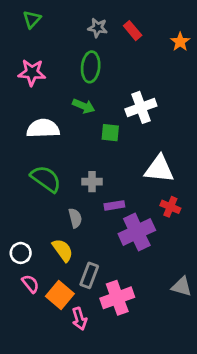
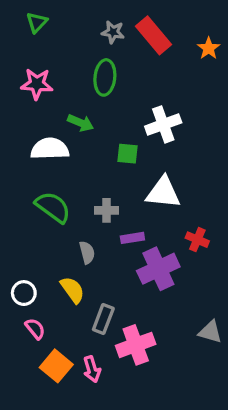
red rectangle: (133, 31) -> (154, 35), size x1.6
green arrow: (84, 106) -> (81, 123), moved
white triangle: (159, 169) -> (163, 193), moved
orange square: (60, 295) -> (56, 366), moved

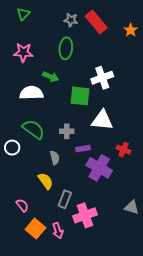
green square: (128, 154) -> (80, 96), size x1.5
purple cross: (158, 269) -> (99, 168), turned -35
white circle: (24, 293) -> (12, 148), moved

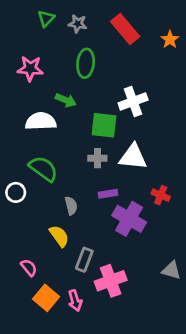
green triangle: (23, 14) -> (46, 18), moved
gray star: (71, 20) -> (78, 24), moved
gray cross: (67, 131) -> (97, 158), moved

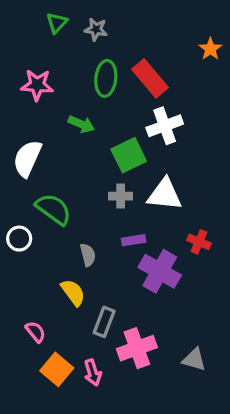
red rectangle: (125, 29) -> (150, 78), moved
white semicircle: (41, 121) -> (27, 158), moved, turned -64
green square: (104, 125) -> (129, 155), turned -32
gray triangle: (171, 270) -> (194, 360), moved

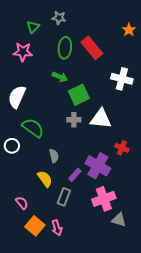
green triangle: (57, 23) -> (33, 27), moved
green arrow: (81, 124) -> (60, 77), moved
white cross: (165, 126) -> (122, 79), moved, turned 35
purple rectangle: (134, 240) -> (75, 175), moved, turned -40
pink cross: (137, 348) -> (104, 199), moved

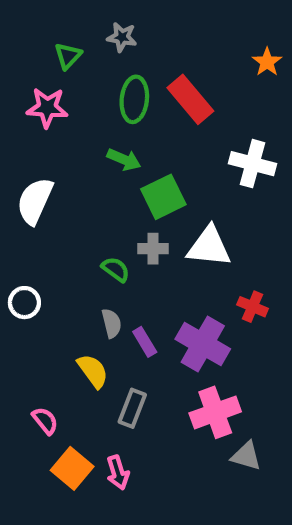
green semicircle: (33, 128) -> (116, 269), moved, size x0.6
purple rectangle: (75, 175) -> (145, 342), moved, turned -72

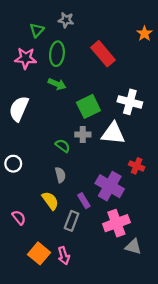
green ellipse: (134, 99) -> (57, 54), moved
green arrow: (124, 159) -> (57, 84), moved
white cross: (253, 164) -> (130, 102), moved
purple rectangle: (145, 342) -> (84, 201), moved
pink semicircle: (45, 421) -> (19, 218), moved

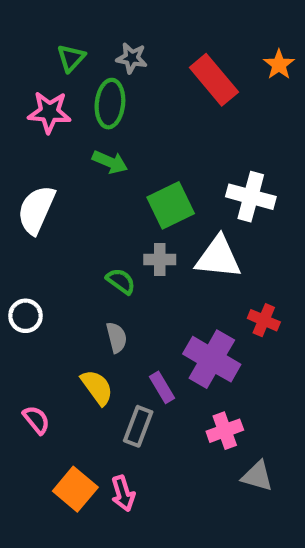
gray star: (66, 20) -> (132, 58), moved
red rectangle: (103, 54) -> (214, 80), moved
pink cross: (116, 223) -> (225, 431), size x0.7

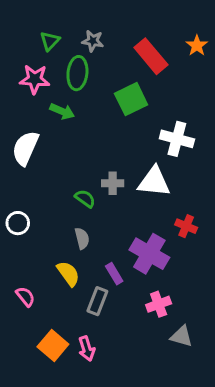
green arrow: (110, 162) -> (62, 111), moved
green square: (171, 205) -> (131, 99), moved

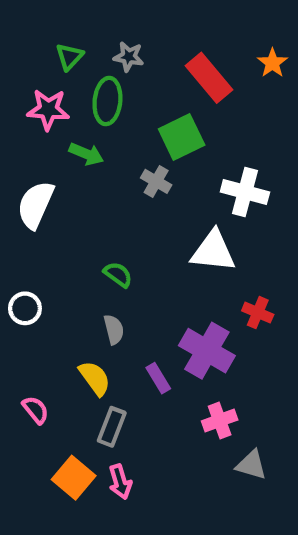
gray cross: (113, 183) -> (156, 181), moved, turned 30
gray rectangle: (97, 301) -> (112, 427), moved

